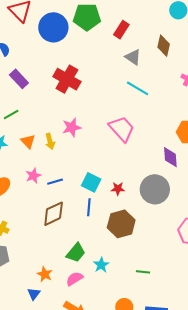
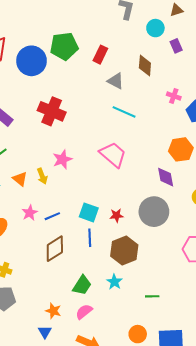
cyan star: (101, 265) -> (114, 282), moved

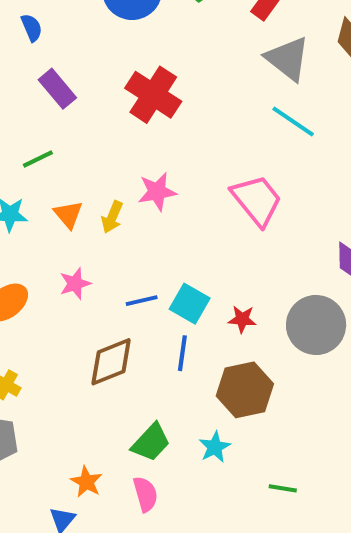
gray triangle: (116, 81) -> (288, 59), size x1.4
yellow arrow: (42, 176) -> (112, 217), turned 35
blue line: (52, 216) -> (142, 301), moved
pink semicircle: (84, 312) -> (145, 494), turned 102

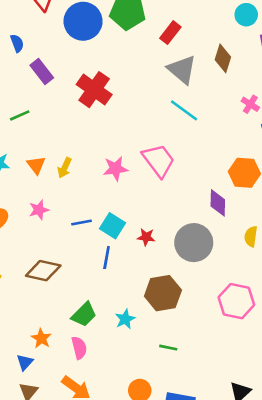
purple rectangle: (57, 89) -> (42, 72), moved
green line: (38, 159) -> (20, 115), moved
pink star: (157, 192) -> (115, 169), moved
brown diamond: (111, 362) -> (43, 271), moved, turned 32
brown hexagon: (245, 390) -> (163, 293), moved

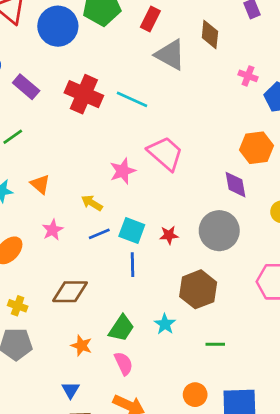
cyan line: (184, 110) -> (132, 99), moved
yellow arrow: (65, 168) -> (92, 203), moved, turned 108
orange star: (41, 338) -> (81, 346), moved

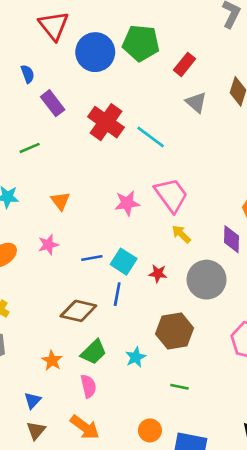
gray triangle: (170, 55) -> (196, 102), size x0.7
orange triangle: (40, 184) -> (60, 201), moved
yellow arrow: (92, 203) -> (181, 234), moved
brown diamond: (70, 292) -> (78, 311), moved

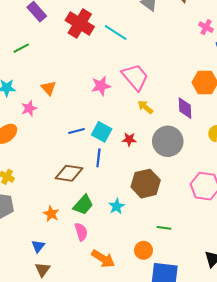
pink star: (48, 245) -> (29, 108), moved
green line: (179, 387) -> (164, 228), moved
orange arrow: (85, 427) -> (103, 259), moved
orange circle: (150, 430) -> (143, 250), moved

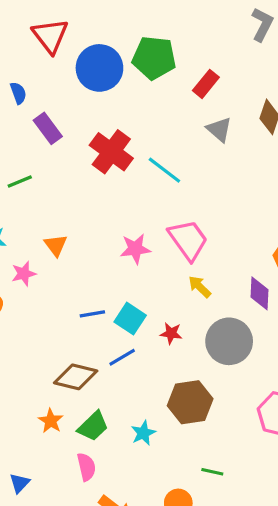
blue line: (98, 158) -> (122, 357), turned 48
orange star: (51, 214) -> (51, 421), moved

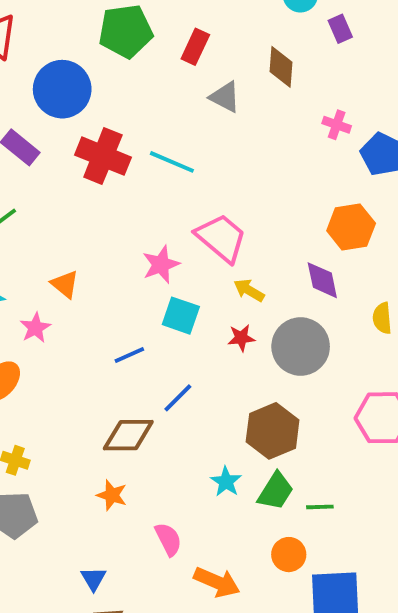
blue circle: (99, 68) -> (62, 89), moved
cyan square: (130, 319) -> (181, 316), moved
red star: (171, 333) -> (241, 338), moved
green trapezoid: (93, 426) -> (276, 491), moved

